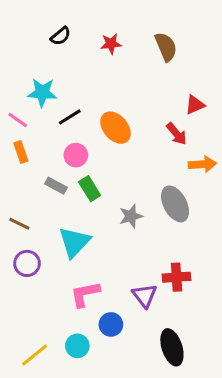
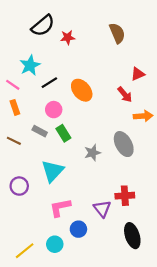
black semicircle: (61, 36) -> (43, 26), size x1.6
red star: (111, 44) -> (68, 37), moved
cyan star: (42, 93) -> (30, 65), turned -30
brown line: (19, 224) -> (14, 141), moved
black ellipse: (172, 347) -> (132, 236), moved

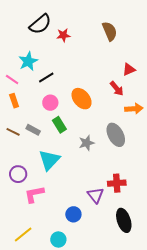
orange ellipse: (82, 90) -> (82, 99), moved
gray rectangle: (40, 131) -> (33, 130), moved
pink L-shape: (60, 208) -> (34, 194), moved
cyan circle: (55, 244) -> (58, 239), moved

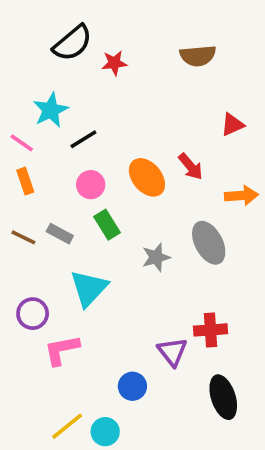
brown semicircle: (110, 31) -> (198, 56), turned 108
red arrow: (117, 89) -> (191, 166), moved
yellow line: (23, 234) -> (67, 426), moved

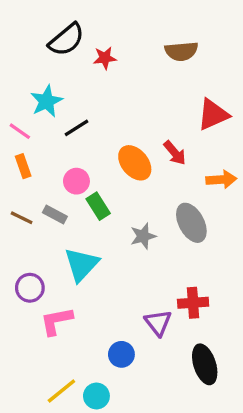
red triangle: (232, 125) -> (213, 115), size x1.5
pink circle: (91, 185) -> (76, 181), moved

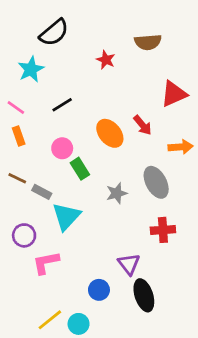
red star: (105, 58) -> (106, 60), moved, turned 30
cyan star: (46, 101) -> (31, 69), moved
gray rectangle: (55, 214) -> (42, 192), moved
red cross: (193, 303) -> (163, 230), moved
black ellipse: (205, 364) -> (144, 295), moved

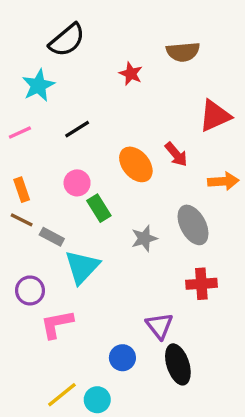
pink line: (16, 107) -> (20, 132), turned -60
orange rectangle: (19, 136) -> (22, 190), moved

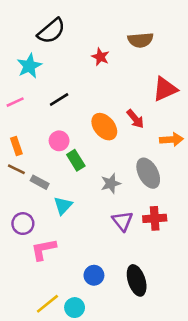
cyan triangle: (82, 267) -> (63, 205), size x0.7
purple triangle: (159, 326) -> (122, 221), moved

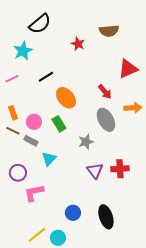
orange ellipse: (104, 127) -> (66, 98), moved
pink circle: (59, 141) -> (34, 122), moved
gray ellipse: (148, 173) -> (106, 120), moved

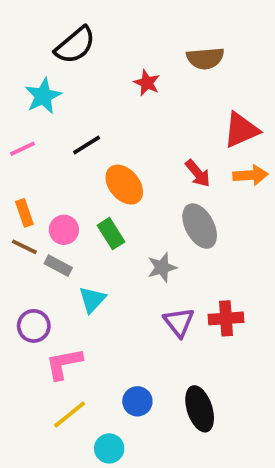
orange arrow: (133, 108) -> (251, 175), moved
yellow line: (37, 235) -> (70, 415), moved

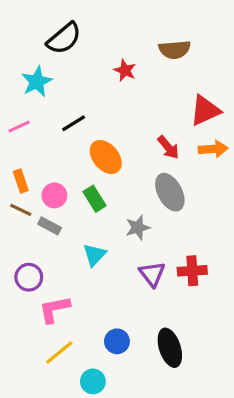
cyan triangle: (92, 300) -> (94, 255), moved

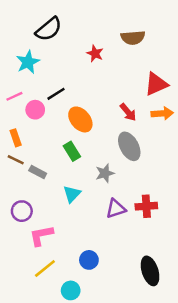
pink circle: (54, 195) -> (35, 110), moved
purple triangle: (152, 274) -> (116, 209), turned 50
black ellipse: (170, 348) -> (150, 271), moved

